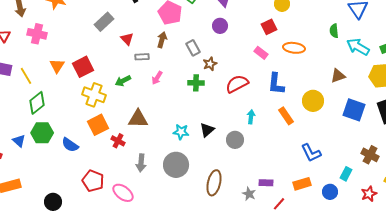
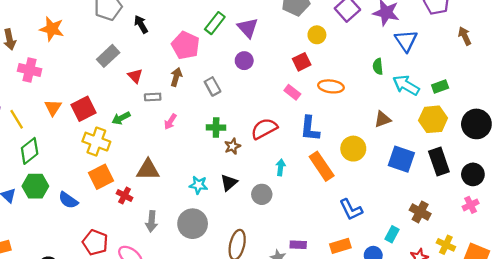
brown star: (210, 64) -> (232, 146), moved
green arrow: (123, 81) -> (121, 118), moved
orange rectangle: (286, 116) -> (322, 166), size x1.4

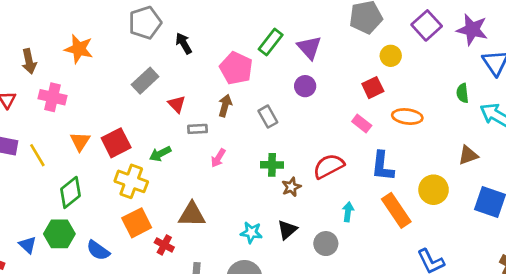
green diamond: (30, 151) -> (70, 192), moved

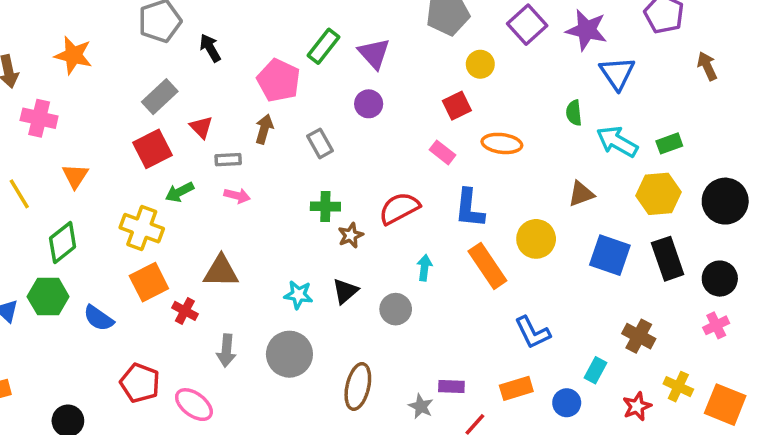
red square: (116, 143) -> (153, 149), moved
pink arrow: (218, 158) -> (237, 196), moved, turned -108

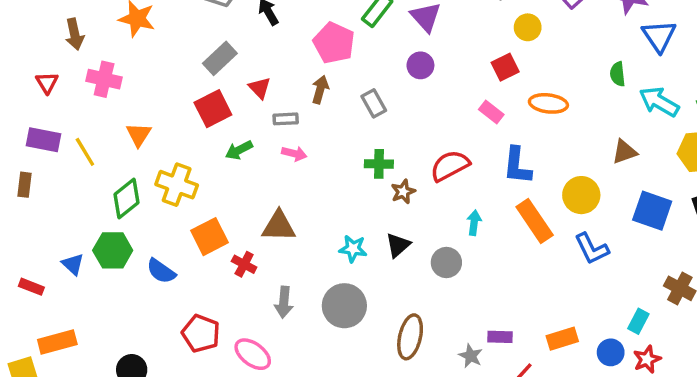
yellow cross: (142, 228) -> (177, 185), moved
blue L-shape: (532, 333) -> (592, 249), moved
red star: (637, 406) -> (647, 359), moved

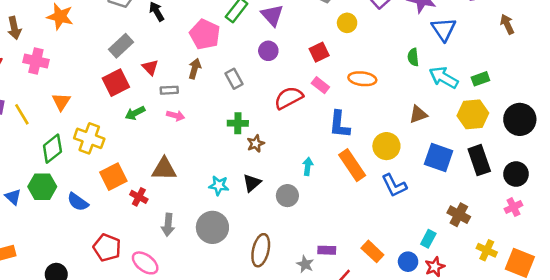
red square: (505, 67) -> (319, 52), moved
red semicircle: (450, 166) -> (289, 98), moved
orange rectangle: (562, 339) -> (372, 251), turned 60

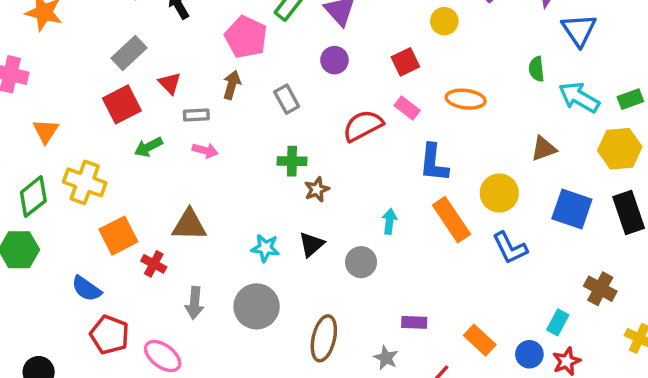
blue semicircle: (78, 202) -> (86, 289), moved
purple rectangle: (327, 250) -> (414, 322), moved

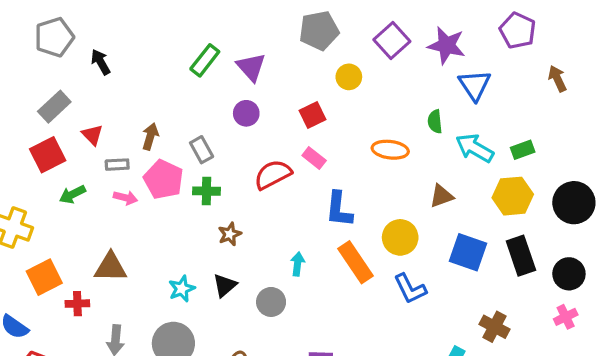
pink pentagon: (246, 37) -> (163, 179), moved
orange ellipse: (466, 99) -> (390, 150), moved
green cross: (292, 161) -> (207, 191), moved
cyan star: (265, 248) -> (182, 289), turned -30
red cross: (154, 264) -> (77, 304), turned -30

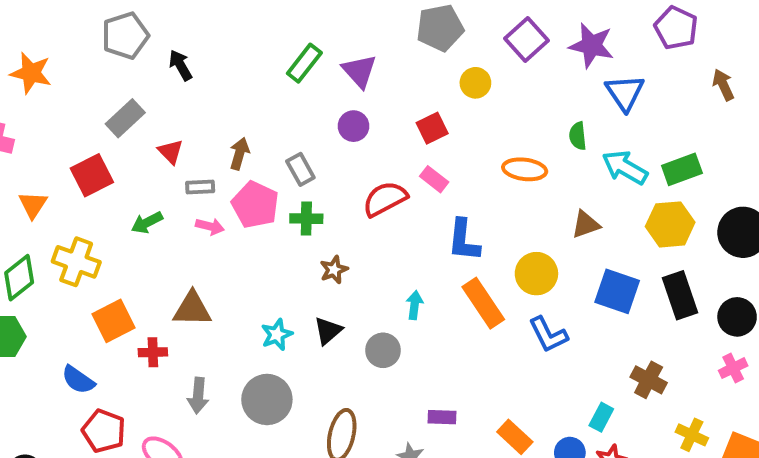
green rectangle: (523, 150) -> (682, 169), size x1.4
red square: (48, 155) -> (92, 175), moved

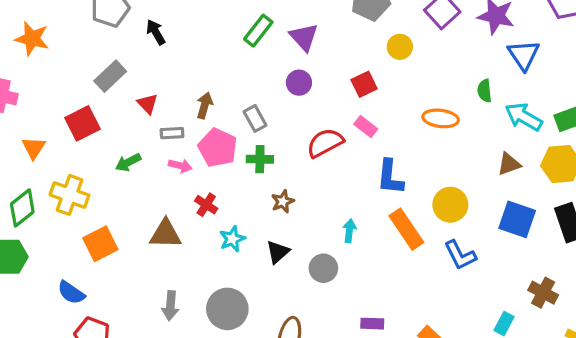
brown triangle: (586, 224) -> (509, 164), moved
cyan star: (277, 335) -> (232, 239), moved
red cross: (153, 352) -> (206, 205), moved, turned 35

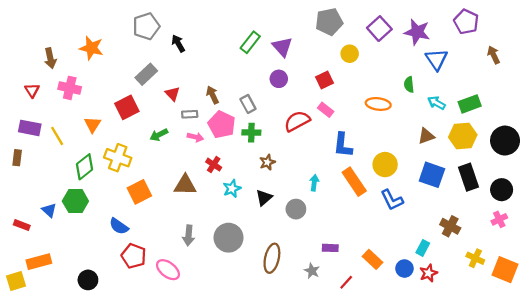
brown arrow: (205, 105) -> (213, 95), turned -42
cyan arrow: (524, 117) -> (436, 103), size x0.7

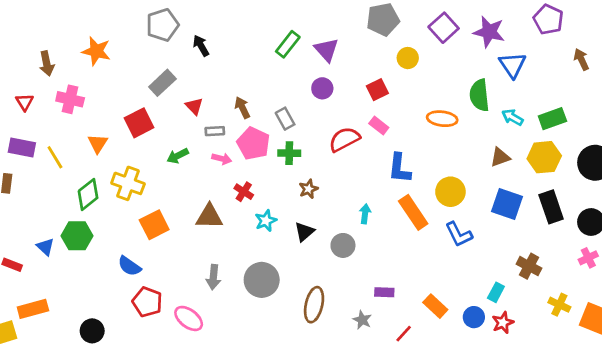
green semicircle: (409, 85) -> (479, 95), size x1.6

